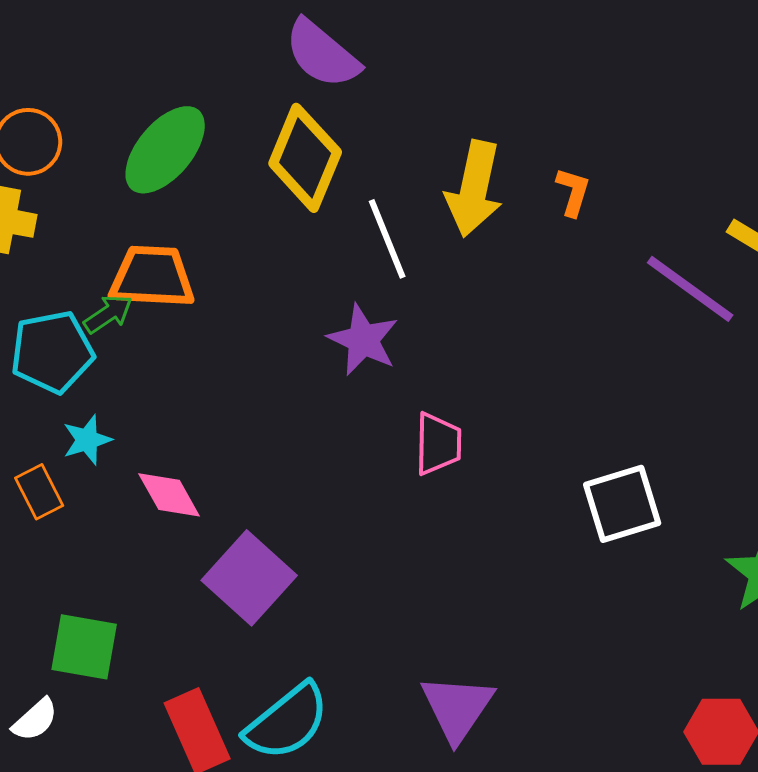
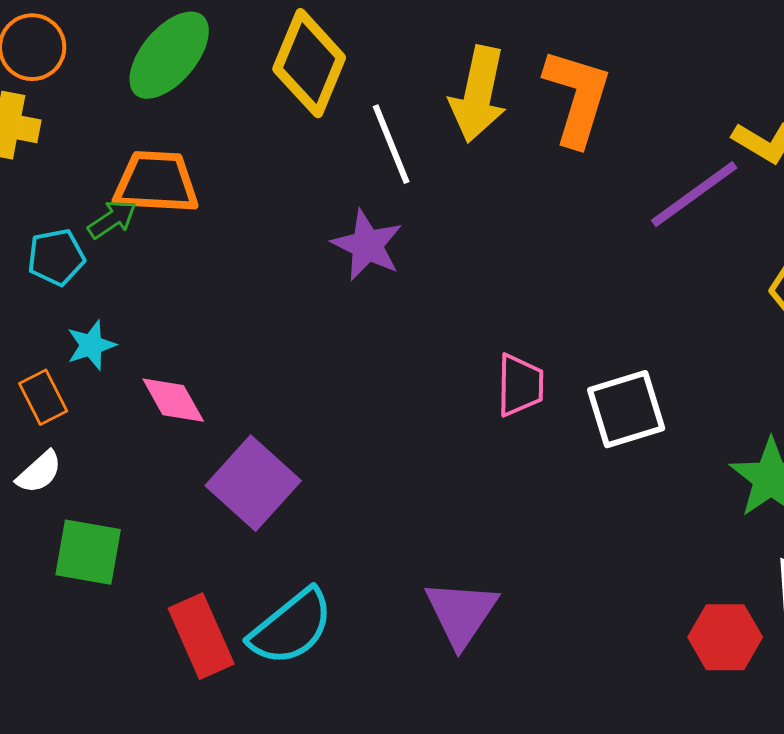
orange L-shape: (573, 192) -> (577, 97), size x2.0
purple line: (690, 289) -> (694, 194), turned -72
cyan pentagon: (52, 352) -> (56, 257), size x0.7
pink trapezoid: (438, 444) -> (520, 385), moved
white semicircle: (35, 720) -> (39, 472), moved

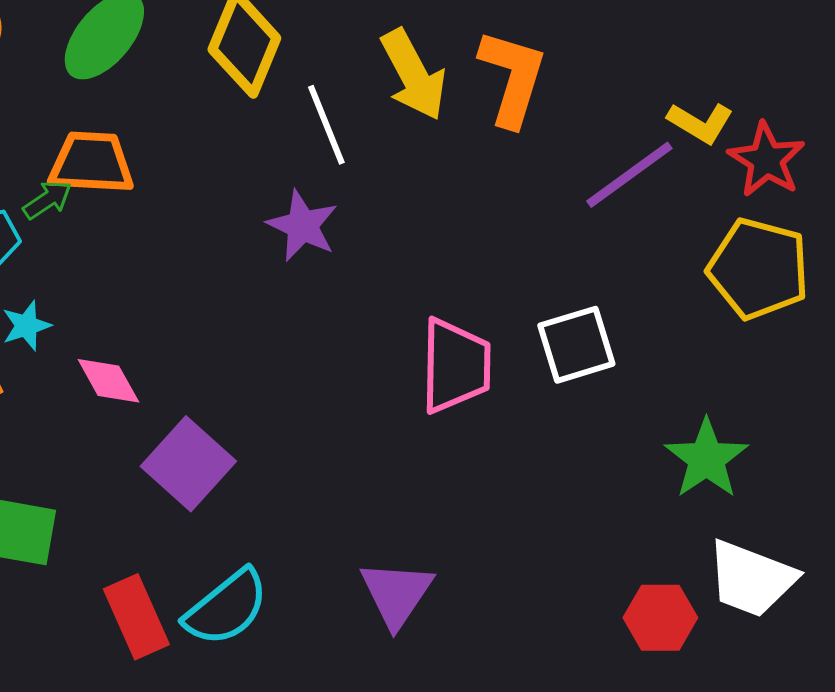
yellow arrow: (478, 94) -> (413, 75), turned -40
pink trapezoid: (520, 385) -> (455, 366), size x1.5
white square: (626, 409) -> (576, 345), moved

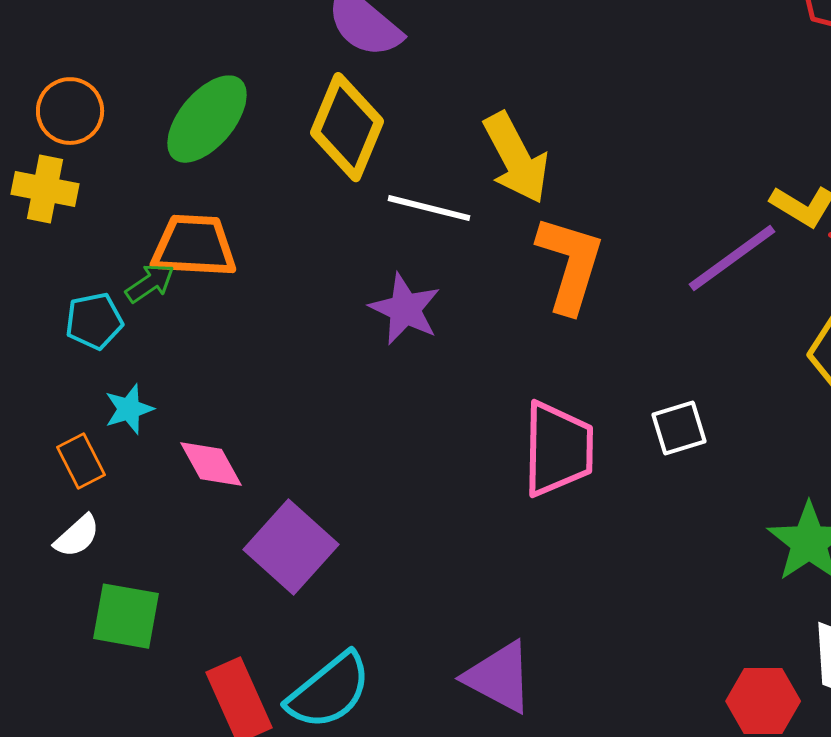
orange L-shape: (512, 78) -> (570, 264), moved
white line: (326, 125) -> (429, 208), turned -54
white square: (576, 345) -> (679, 428), size x0.7
purple triangle: (396, 594) -> (499, 677), turned -36

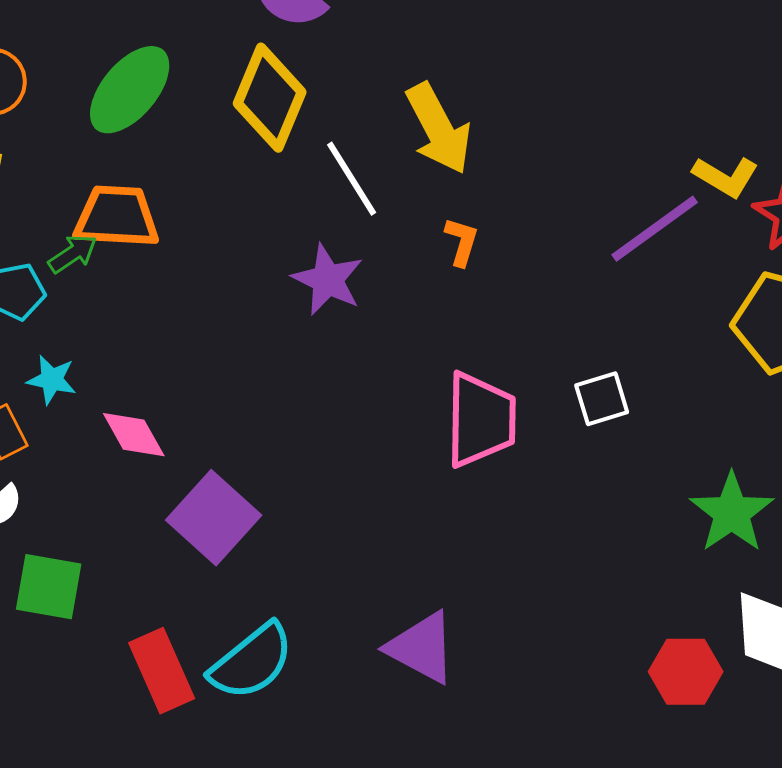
white line: (429, 208) -> (352, 179), turned 44
orange L-shape: (570, 264) -> (462, 242), moved, size x0.5
cyan star: (129, 409) -> (52, 380), turned 30

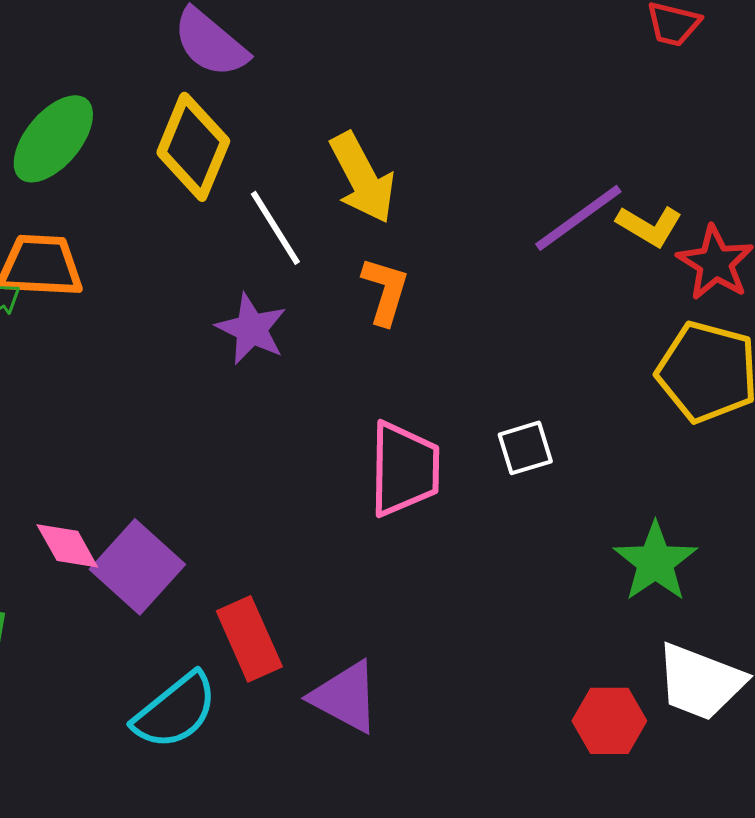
purple line: (655, 229) -> (578, 218), moved
orange L-shape: (462, 242) -> (385, 291), size x1.4
pink diamond: (134, 435) -> (67, 546), moved
red rectangle: (162, 671) -> (249, 639), moved

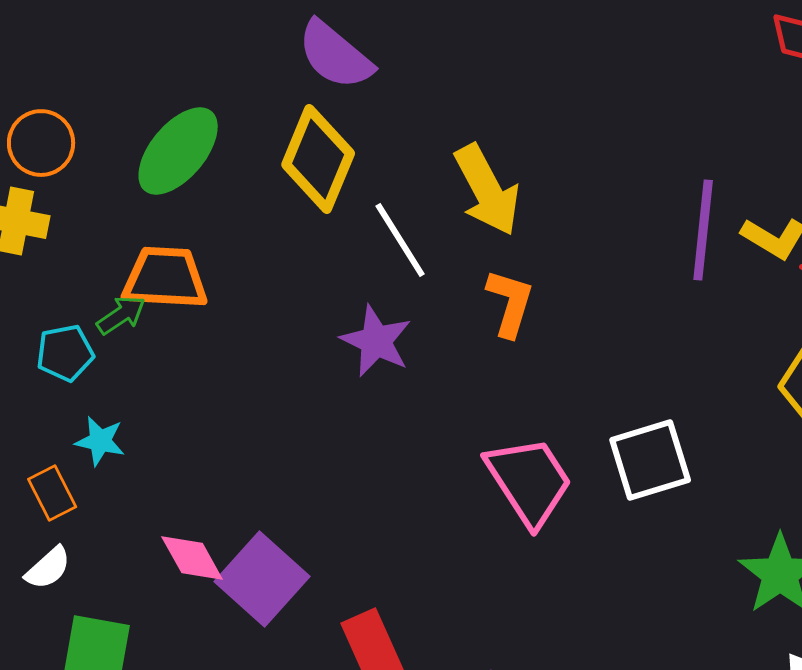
purple line: (578, 218) -> (703, 230), turned -48
white square: (525, 448) -> (650, 460), size x1.5
pink trapezoid: (404, 469) -> (529, 481), turned -34

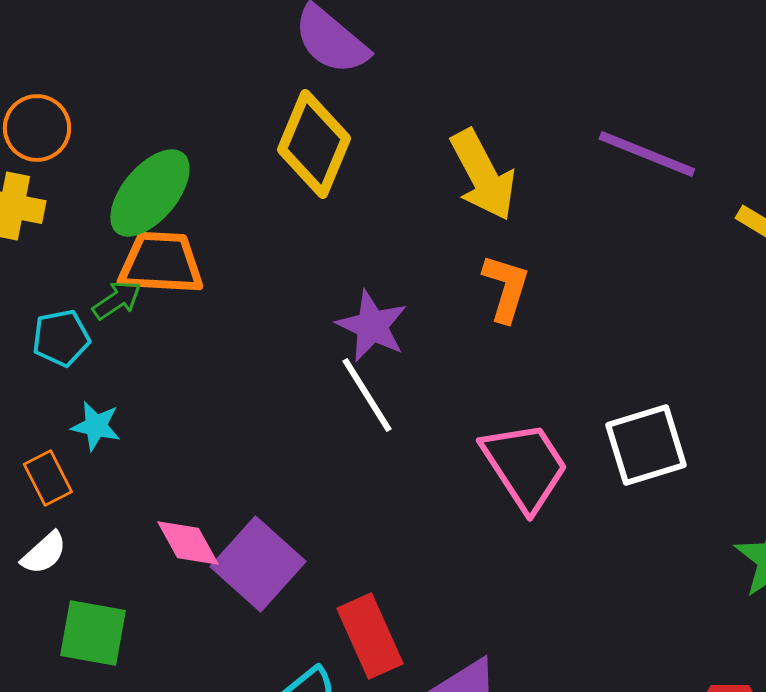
green ellipse: (178, 151) -> (150, 193), moved
purple line: (703, 230) -> (647, 154), moved, turned -74
white line: (400, 240) -> (367, 395), moved

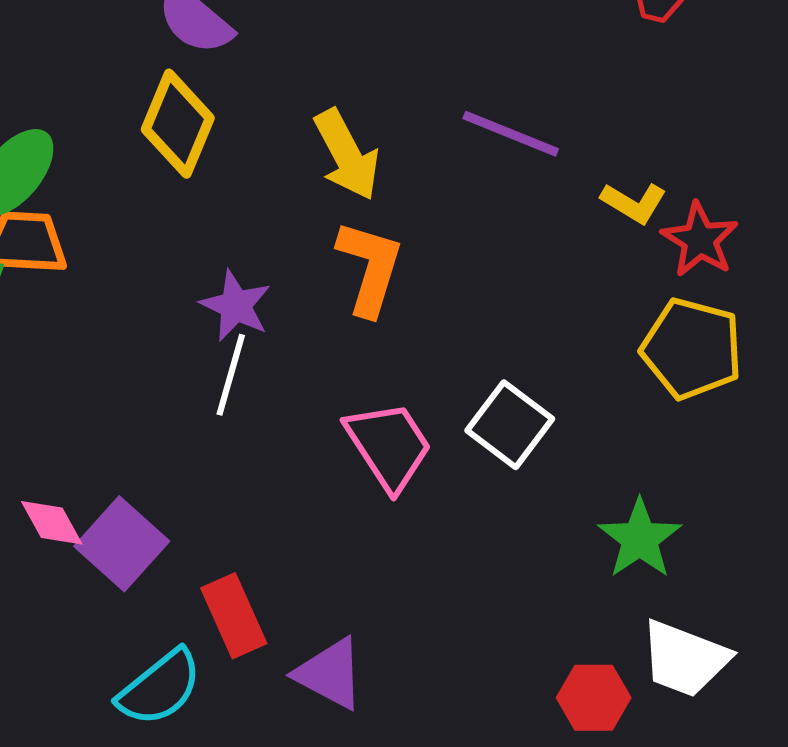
orange L-shape: (506, 288) -> (370, 268), size x1.4
white line: (367, 395) -> (231, 375), turned 48
white square: (646, 445) -> (510, 425), turned -36

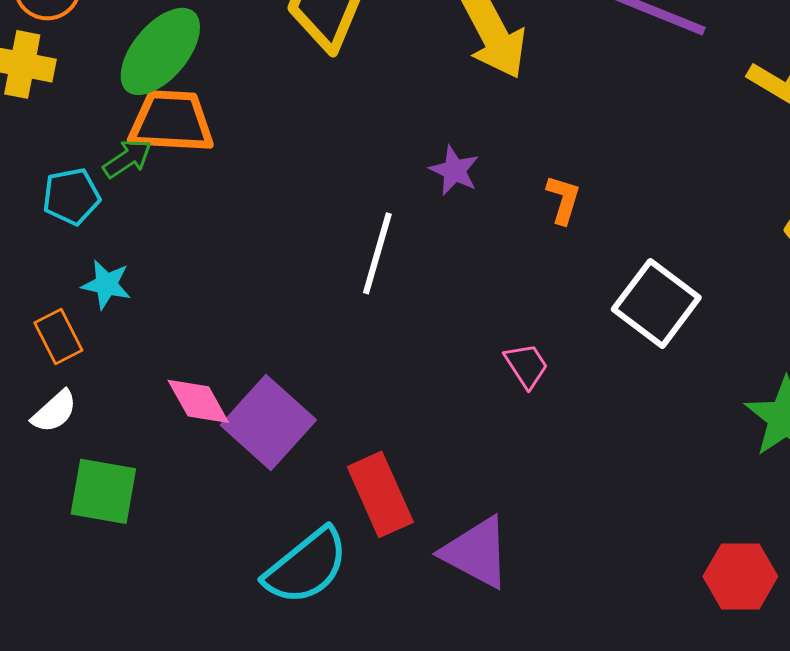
orange L-shape: (370, 268) -> (563, 199), moved, size x0.5
purple star: (236, 306) -> (454, 170), moved, size x0.7
pink trapezoid: (389, 446) -> (526, 365), moved, size x0.5

